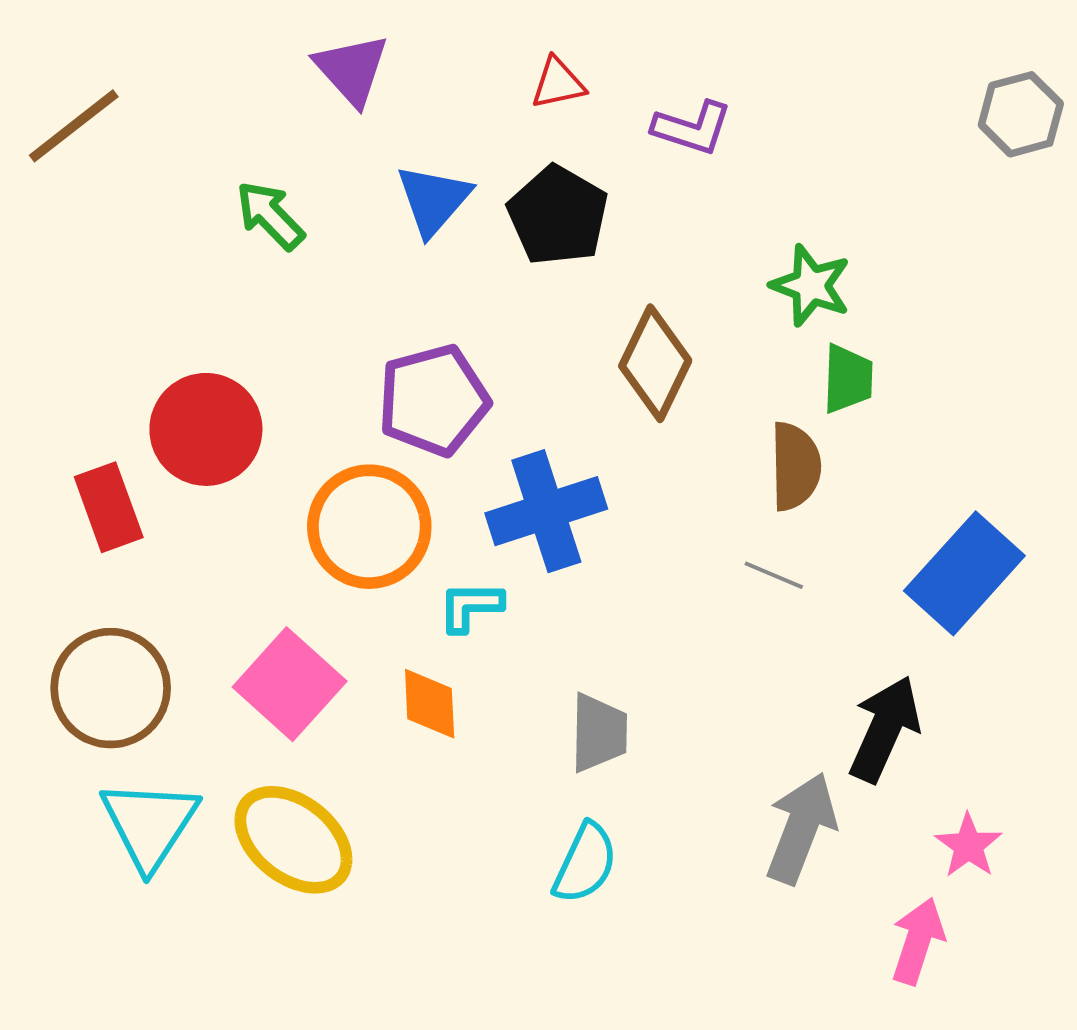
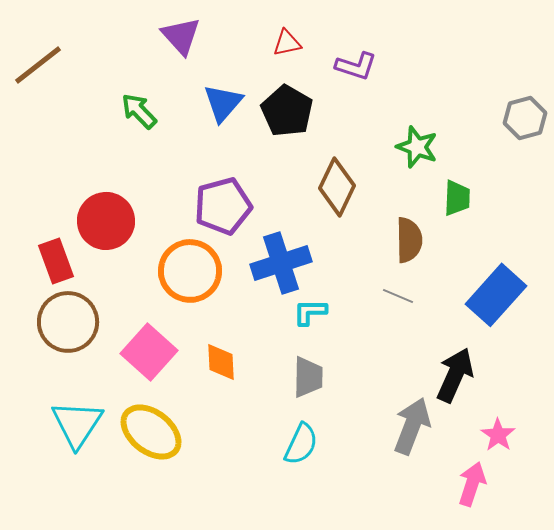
gray hexagon: (1021, 114) -> (525, 118), moved
green trapezoid: (848, 379) -> (457, 198), moved
cyan L-shape: (470, 606) -> (310, 312), moved
brown circle: (111, 688) -> (68, 322), moved

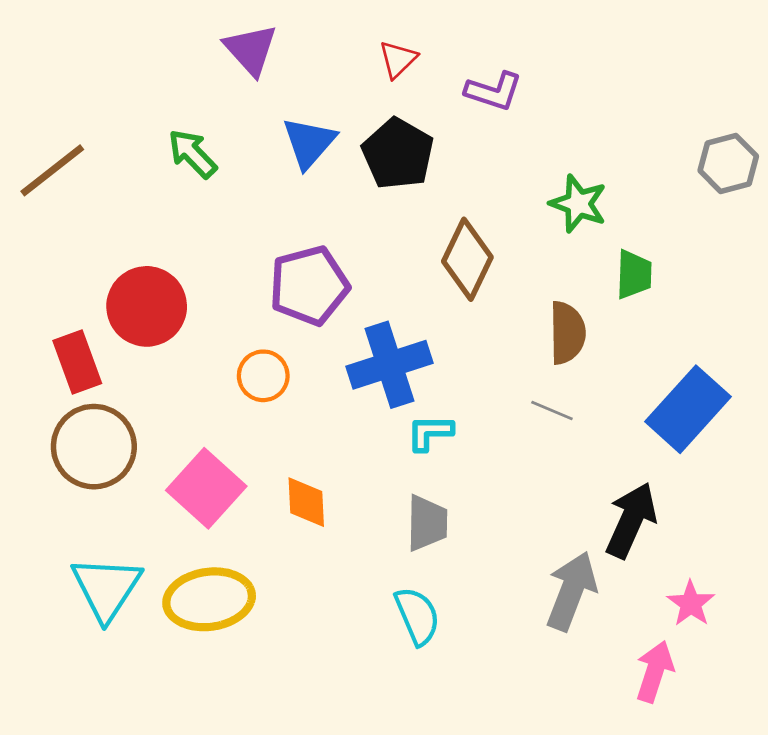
red triangle: (287, 43) -> (398, 59), turned -32
brown line: (38, 65) -> (52, 170), moved
orange circle: (190, 271) -> (263, 376), size x0.6
yellow ellipse: (151, 432) -> (209, 599), turned -46
cyan semicircle: (301, 444) -> (417, 616), turned -48

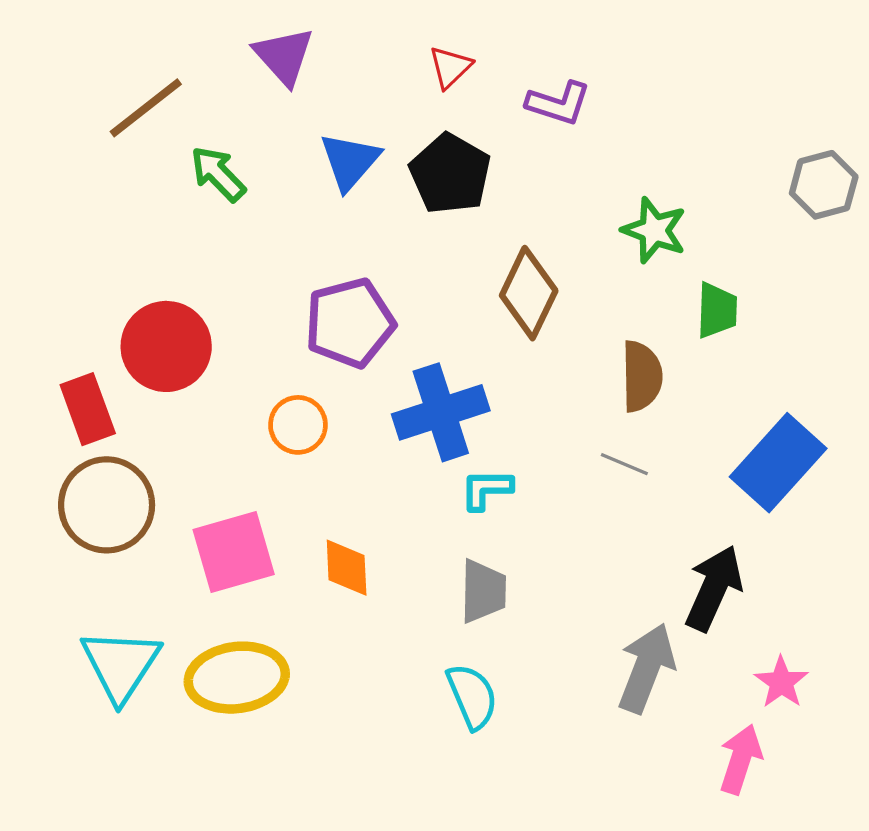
brown line: (52, 170) -> (146, 108), moved
pink square: (206, 488) -> (234, 552), turned 32

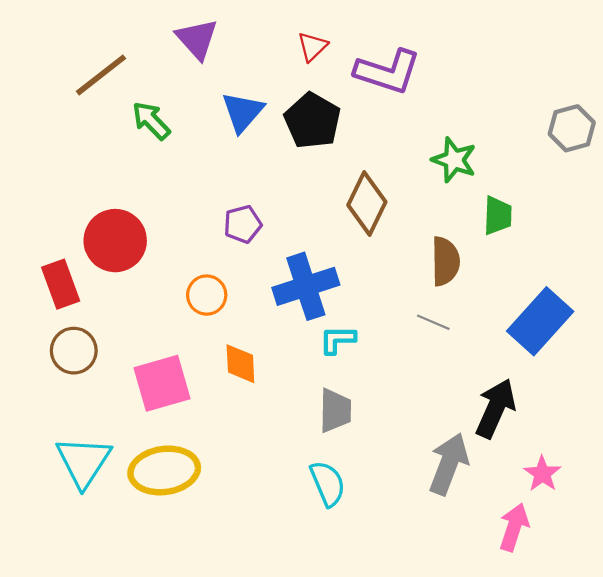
purple L-shape: (558, 103) -> (388, 72), size x1.5
purple pentagon: (350, 323) -> (243, 224), size x0.6
brown circle: (107, 505) -> (74, 351), size x0.7
orange diamond: (347, 568) -> (240, 364), moved

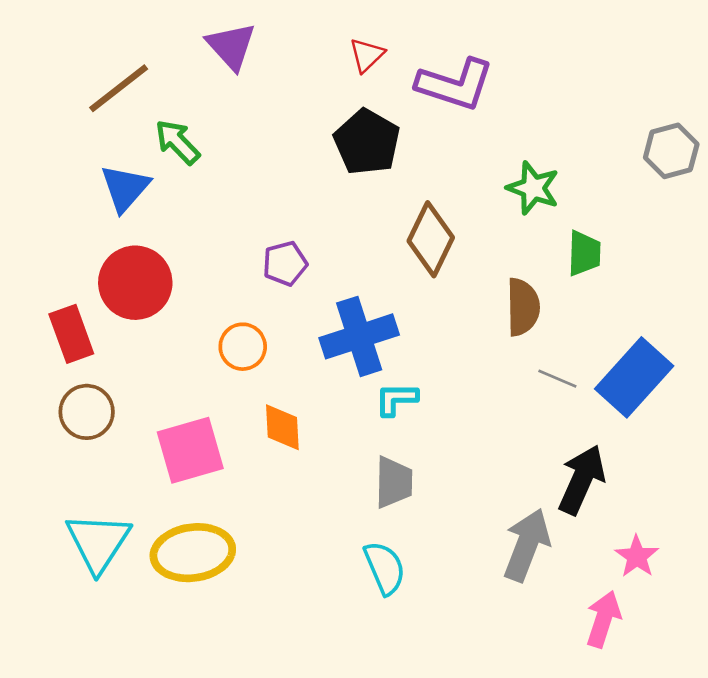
blue triangle: (243, 112) -> (125, 188), moved
gray line: (433, 322) -> (557, 379), moved

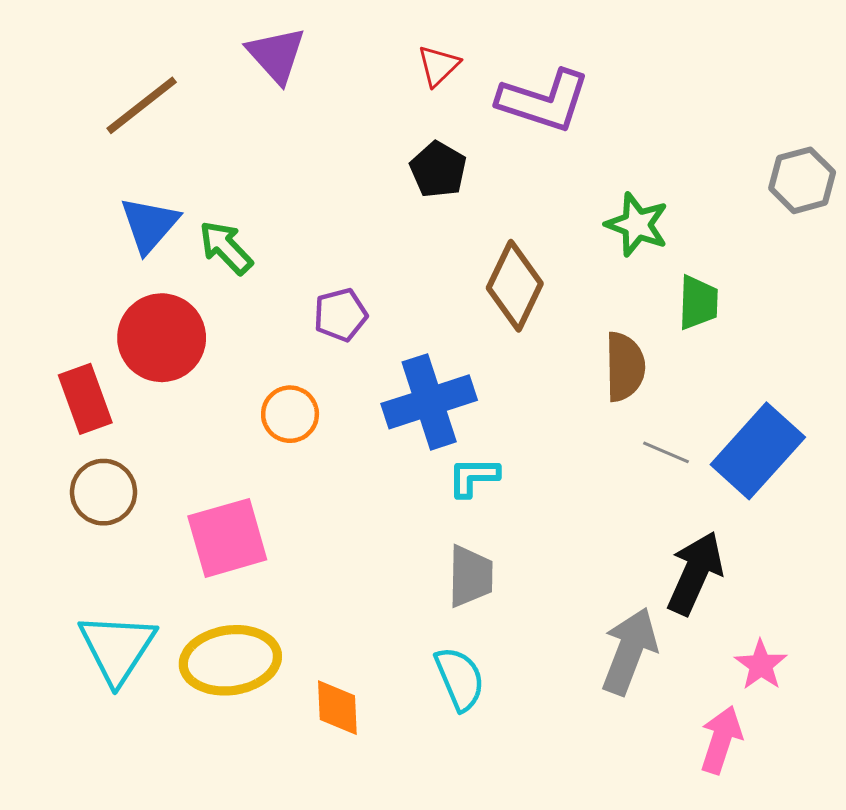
green arrow: (177, 142) -> (226, 248), moved
black pentagon: (367, 142) -> (438, 170), size x0.7
orange diamond: (282, 427) -> (337, 708), moved

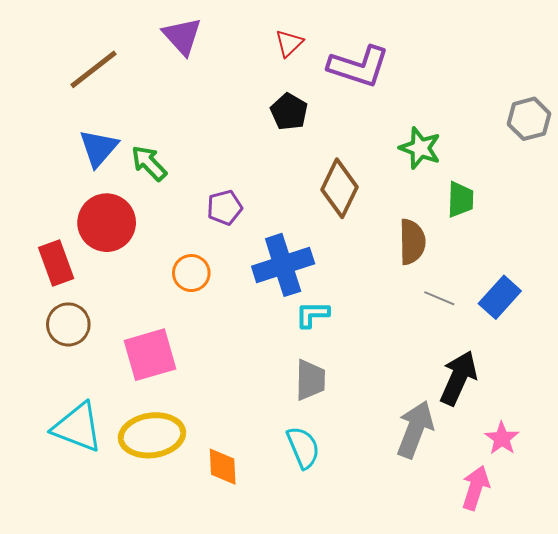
blue rectangle: (758, 451) -> (500, 297), size x0.7
cyan triangle: (117, 648) -> (77, 427), turned -42

